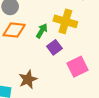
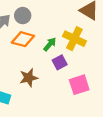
brown star: (28, 79) -> (29, 78), moved

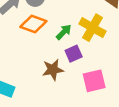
brown star: (29, 78) -> (53, 70), moved

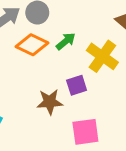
green arrow: (64, 32) -> (66, 41), moved
pink square: (94, 81) -> (85, 132), moved

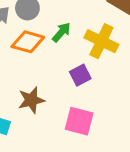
brown star: (50, 102) -> (31, 100), moved
pink square: (85, 132) -> (79, 121), moved, turned 32

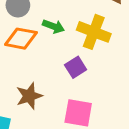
green arrow: (61, 32) -> (53, 26), turned 75

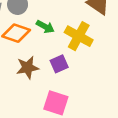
brown star: (29, 96) -> (28, 68), moved

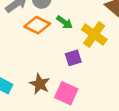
brown star: (28, 68) -> (40, 84), moved, turned 30

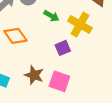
orange diamond: (37, 25) -> (15, 36), moved, turned 35

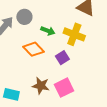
orange diamond: (15, 36) -> (33, 49), moved
pink square: (59, 81) -> (64, 88), turned -36

